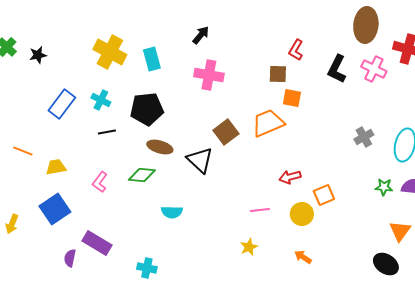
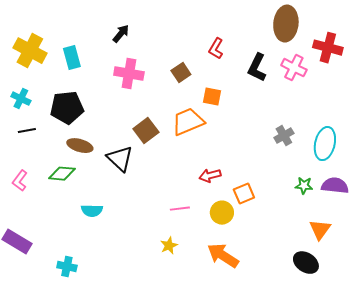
brown square: (278, 74) -> (181, 73), moved, turned -36
orange arrow: (303, 257) -> (223, 256), size x1.8

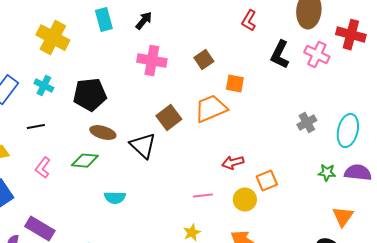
red L-shape: (216, 49) -> (249, 21), moved
cyan rectangle: (72, 58) -> (104, 20), moved
black line: (27, 131) -> (36, 127), moved

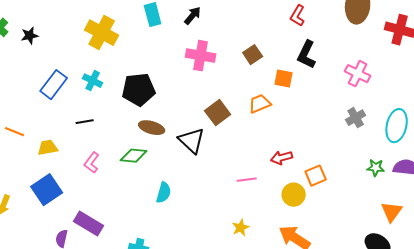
black L-shape: (280, 55) -> (307, 55), moved
pink cross: (317, 55) -> (358, 74), moved
orange trapezoid: (211, 109) -> (260, 104), size x0.7
pink line: (203, 196) -> (247, 180), moved
cyan semicircle: (115, 198) -> (164, 193), turned -75

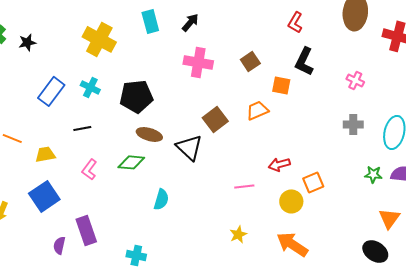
pink cross: (358, 74) -> (355, 80), size x0.7
gray cross: (356, 118) -> (353, 124), turned 30
purple rectangle: (89, 224) -> (86, 230), turned 40

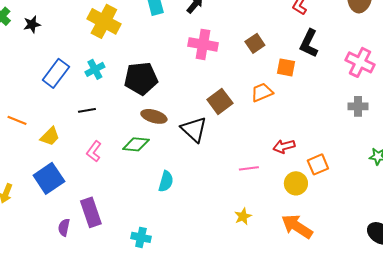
pink cross: (355, 80) -> (360, 62), size x1.6
cyan cross: (90, 87) -> (95, 69), turned 36
yellow trapezoid: (45, 154) -> (50, 136), turned 145

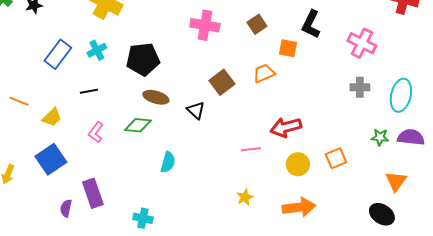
black triangle: (194, 129) -> (196, 110), size x0.7
red arrow: (284, 146) -> (286, 127), size x1.4
orange square: (318, 164) -> (336, 158), moved
orange arrow: (297, 226) -> (299, 207), turned 140

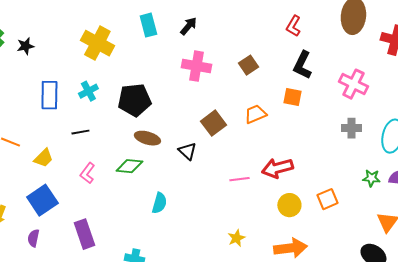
orange square: (288, 48) -> (292, 97), moved
blue rectangle: (58, 54) -> (49, 95), turned -36
pink line: (251, 149) -> (239, 179), moved
purple semicircle: (66, 208) -> (33, 238), moved

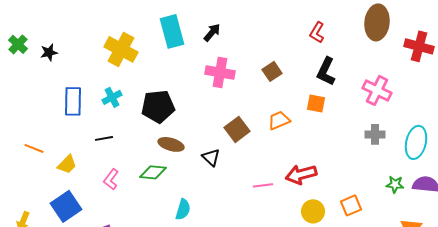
cyan rectangle: (148, 25) -> (172, 31), size x1.4

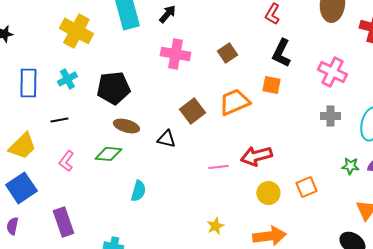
orange trapezoid: (279, 120) -> (234, 102), size x1.4
black triangle: (211, 157) -> (166, 139), turned -30
yellow trapezoid: (67, 164) -> (22, 146), size x1.4

